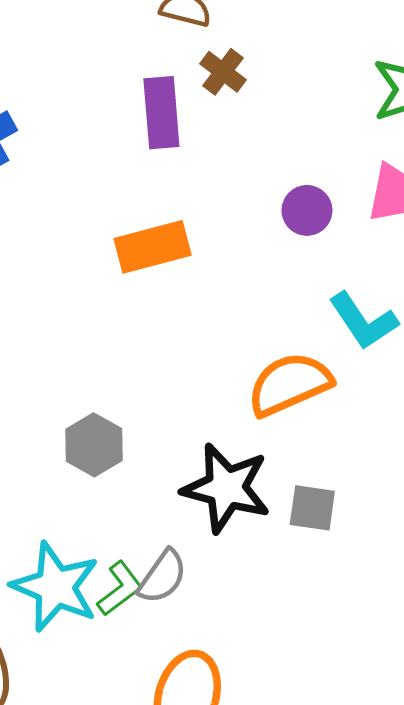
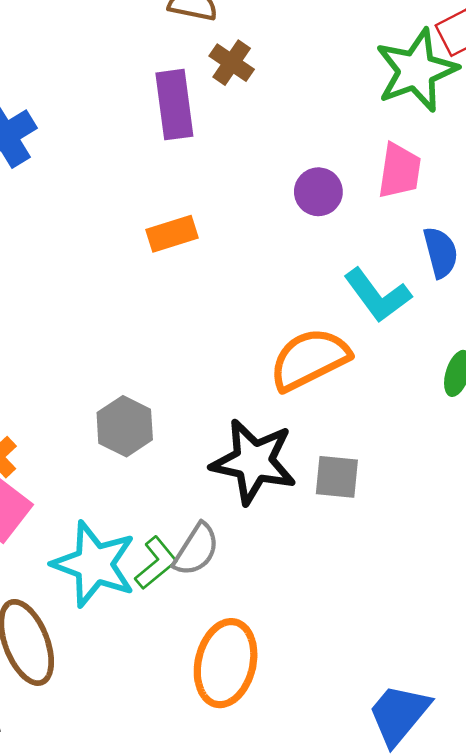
orange rectangle: (153, 247) -> (172, 234), size x0.7

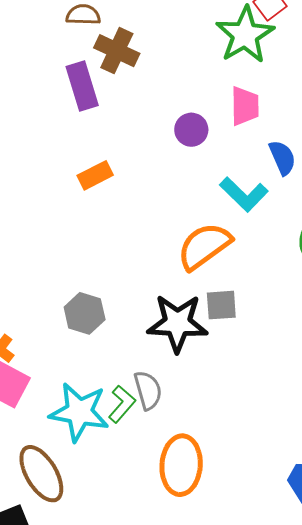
brown cross: (232, 63) -> (117, 51), size x1.4
gray square: (337, 477) -> (221, 305), moved
gray semicircle: (196, 550) -> (148, 390), turned -39

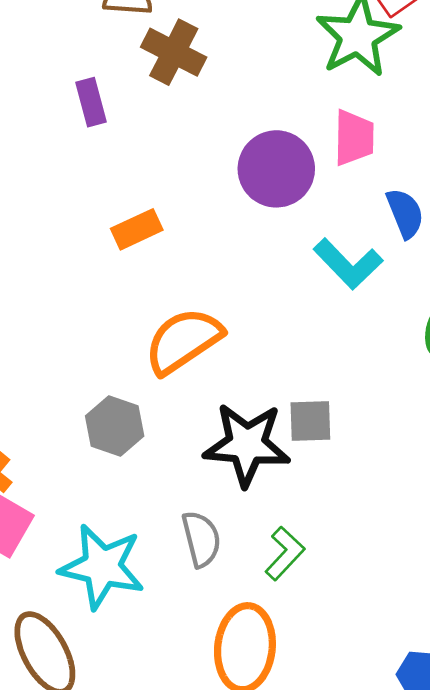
purple rectangle: (82, 86) -> (91, 102), moved, size x0.7
purple circle: (191, 130) -> (276, 169), size x1.6
orange semicircle: (204, 246) -> (183, 341), moved
green L-shape: (122, 404) -> (285, 553), moved

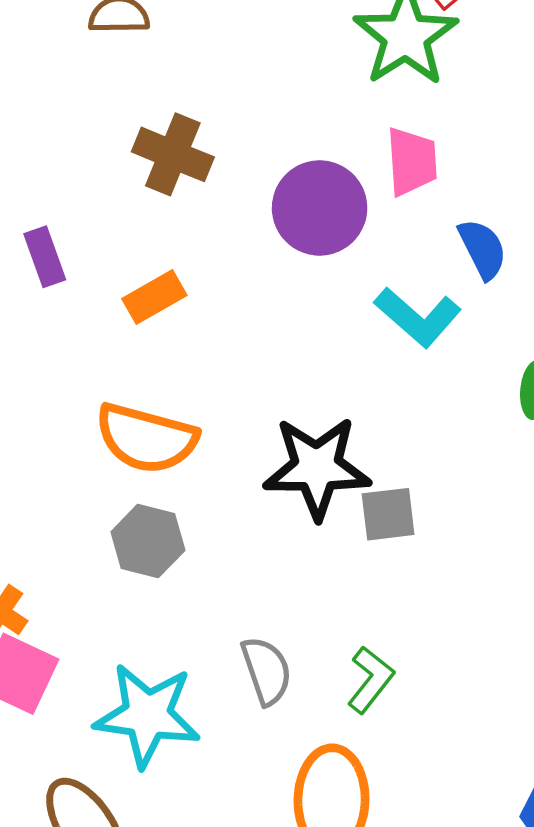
brown cross: (174, 52) -> (173, 154), moved
purple rectangle: (91, 102) -> (45, 257), moved
orange semicircle: (183, 341) -> (146, 438), moved, turned -126
black star: (247, 445) -> (317, 468), moved

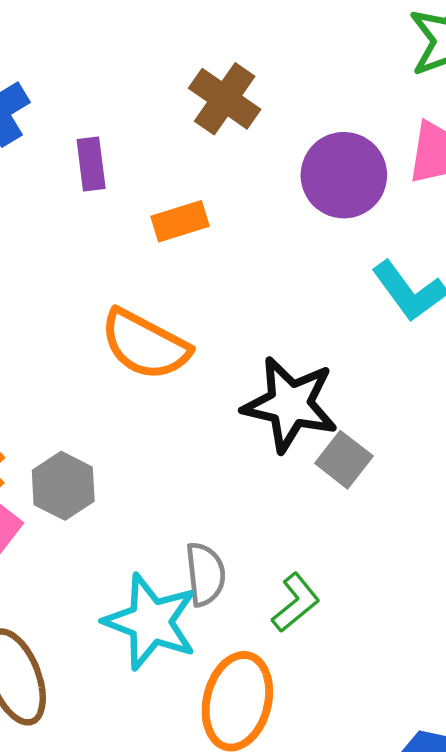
gray square: (388, 514) -> (344, 460), turned 32
gray hexagon: (148, 541) -> (63, 486), moved
cyan star: (147, 715) -> (151, 622), moved

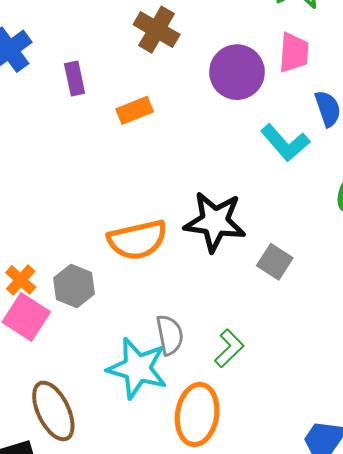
orange semicircle: (145, 345) -> (137, 240), moved, turned -36
gray square: (344, 460) -> (275, 262), moved

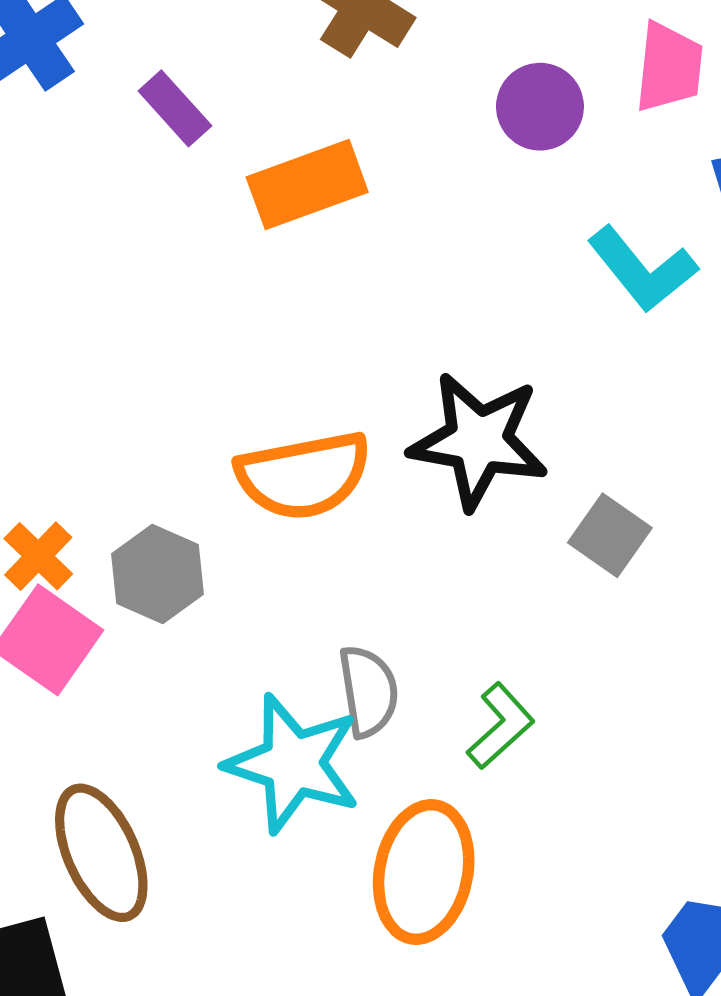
purple circle: (237, 72) -> (540, 107), size x0.7
purple rectangle: (75, 79) -> (175, 108), turned -32
orange rectangle: (135, 110) -> (307, 185), size x1.4

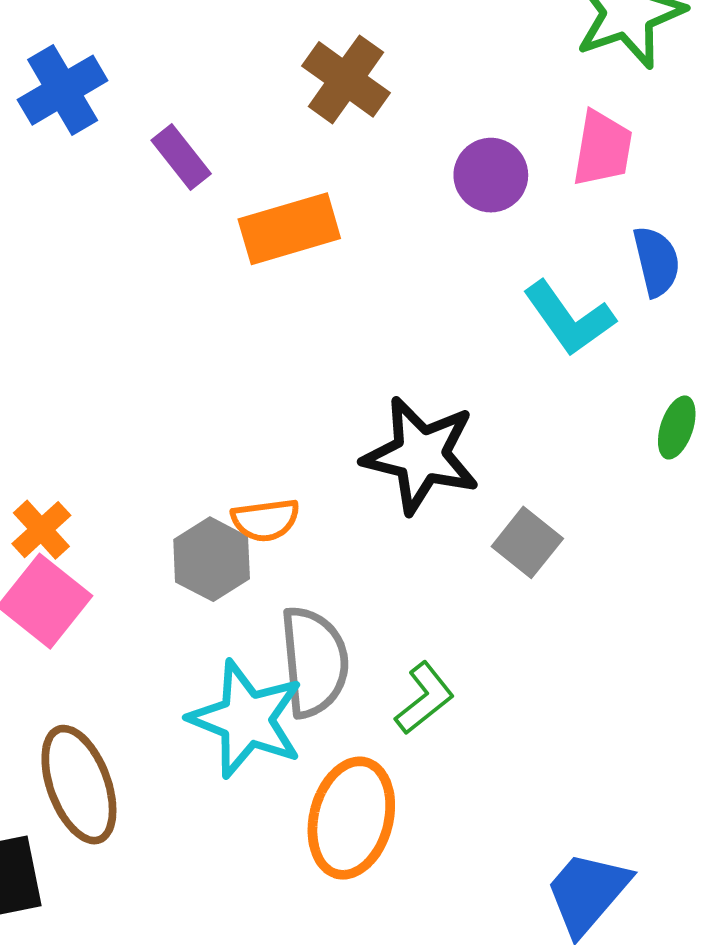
orange semicircle: (304, 475) -> (265, 520), moved, size x0.6
gray hexagon: (157, 574) -> (212, 559), moved
gray semicircle: (368, 691) -> (314, 662), size x1.4

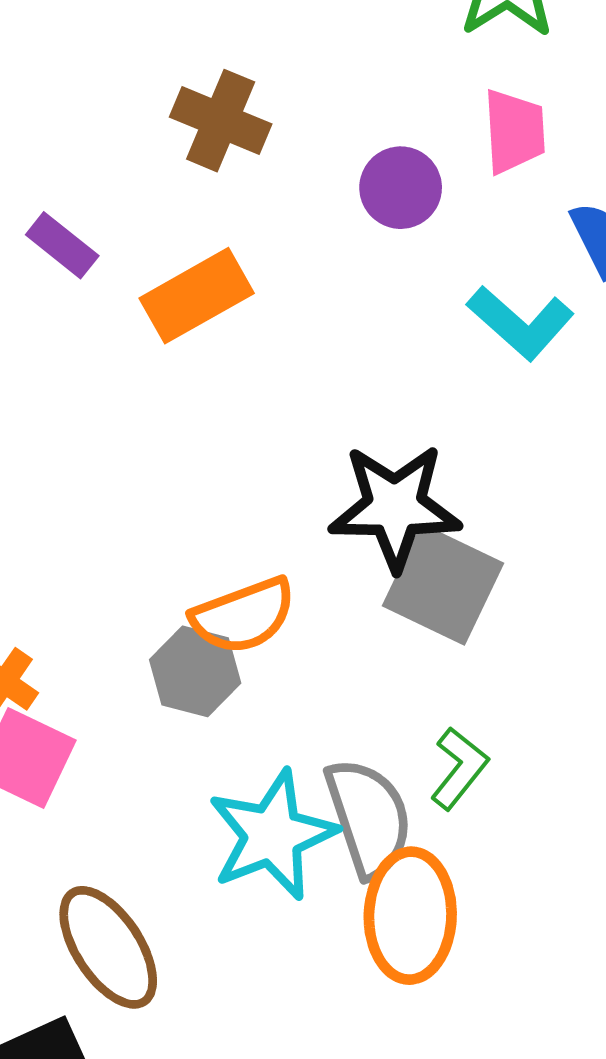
orange semicircle: (265, 520) -> (243, 616), size x1.4
gray square: (527, 542) -> (443, 585), moved, size x1.6
gray semicircle: (314, 662) -> (369, 818), moved
cyan star: (246, 719) -> (272, 835), turned -30

